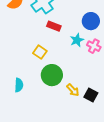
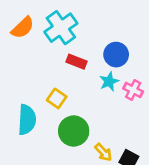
blue circle: (91, 21) -> (116, 55), moved
cyan semicircle: (19, 85) -> (27, 120), moved, size x1.5

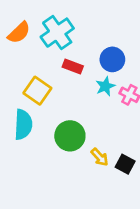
yellow square: (57, 98) -> (37, 91), moved, size x1.4

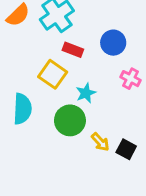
cyan star: (105, 86) -> (86, 93), moved
yellow square: (37, 91) -> (53, 74), moved

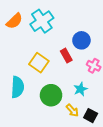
red rectangle: (73, 50) -> (66, 56), moved, turned 40
cyan star: (86, 93) -> (80, 89), moved

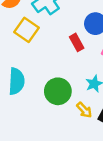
yellow square: (39, 63) -> (27, 30), moved

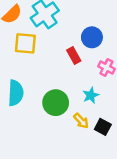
yellow square: (27, 30) -> (25, 43), turned -30

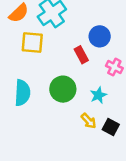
green circle: (56, 103) -> (63, 89), moved

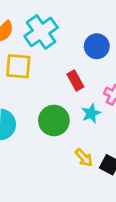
blue circle: (100, 36) -> (97, 46), moved
cyan star: (98, 95) -> (91, 113), moved

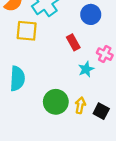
green circle: (54, 120) -> (56, 102), moved
yellow arrow: (84, 158) -> (80, 105), turned -126

